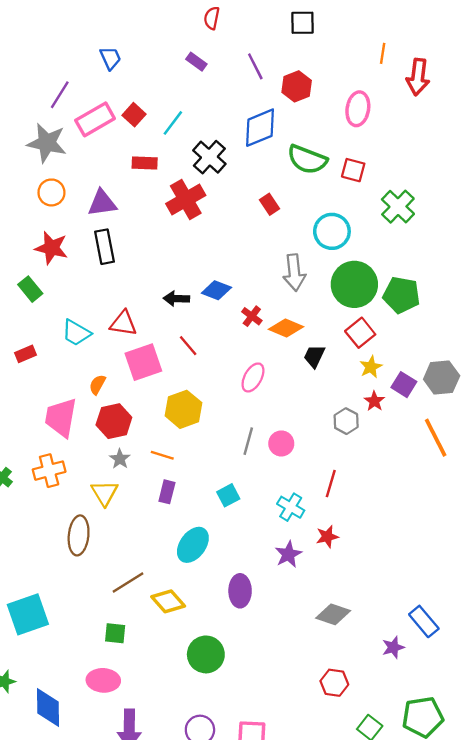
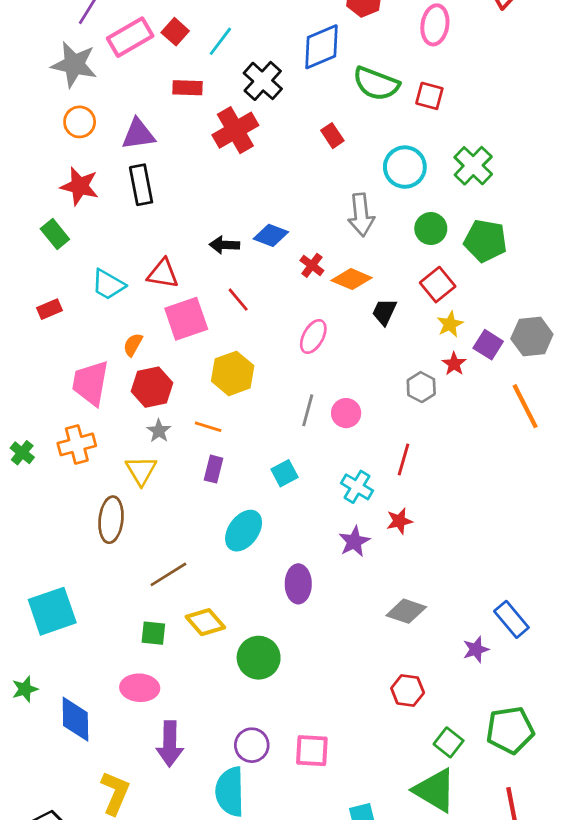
green cross: (398, 207) -> (473, 166), moved
green circle: (354, 284) -> (431, 229), size x0.6
yellow diamond: (168, 601) -> (205, 622), moved

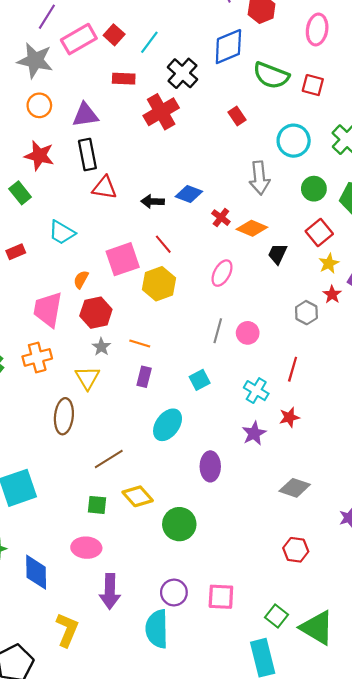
red triangle: (163, 274) -> (104, 188), moved
yellow hexagon: (233, 373) -> (159, 284), moved
green square: (449, 742) -> (276, 616), moved

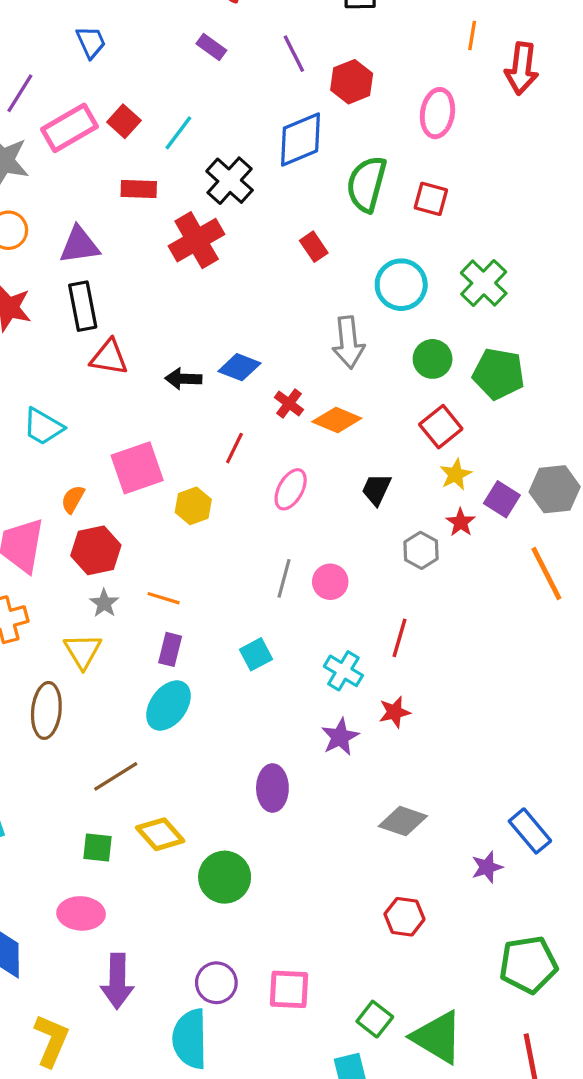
green semicircle: (271, 75) -> (367, 184), turned 84
red line: (163, 244) -> (234, 448), moved, turned 66
black trapezoid: (278, 254) -> (376, 489), moved
yellow hexagon: (159, 284) -> (193, 506), size x0.7
cyan ellipse: (168, 425) -> (168, 706), moved

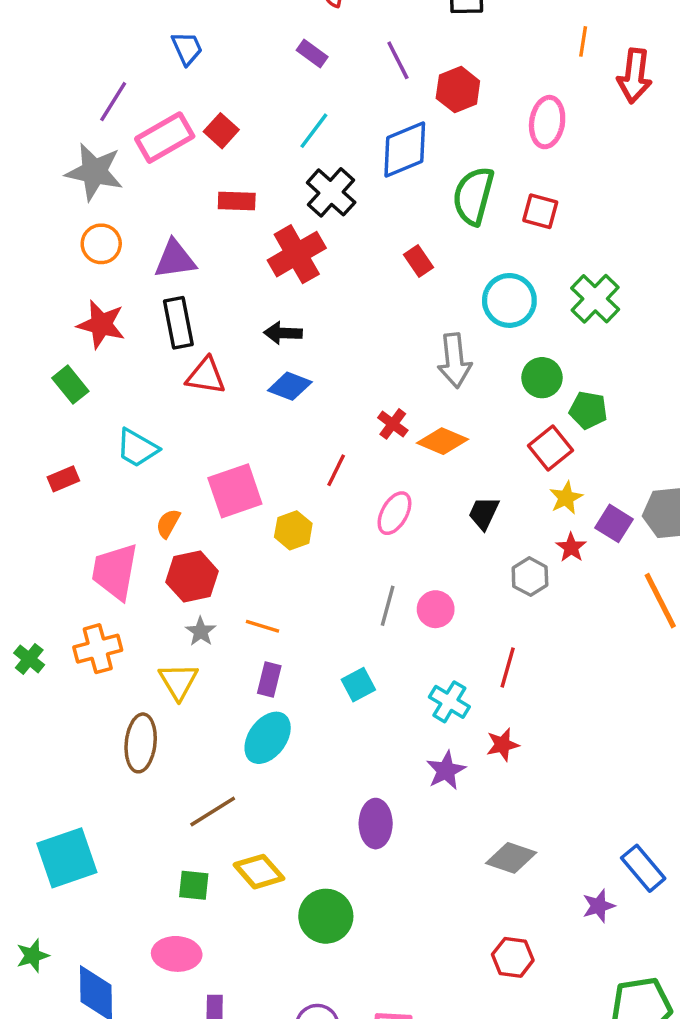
cyan line: (178, 133) -> (314, 131), moved
blue diamond: (239, 367) -> (290, 386), moved
green pentagon: (499, 374) -> (588, 410), moved, size x0.7
black arrow: (183, 379) -> (283, 333), moved

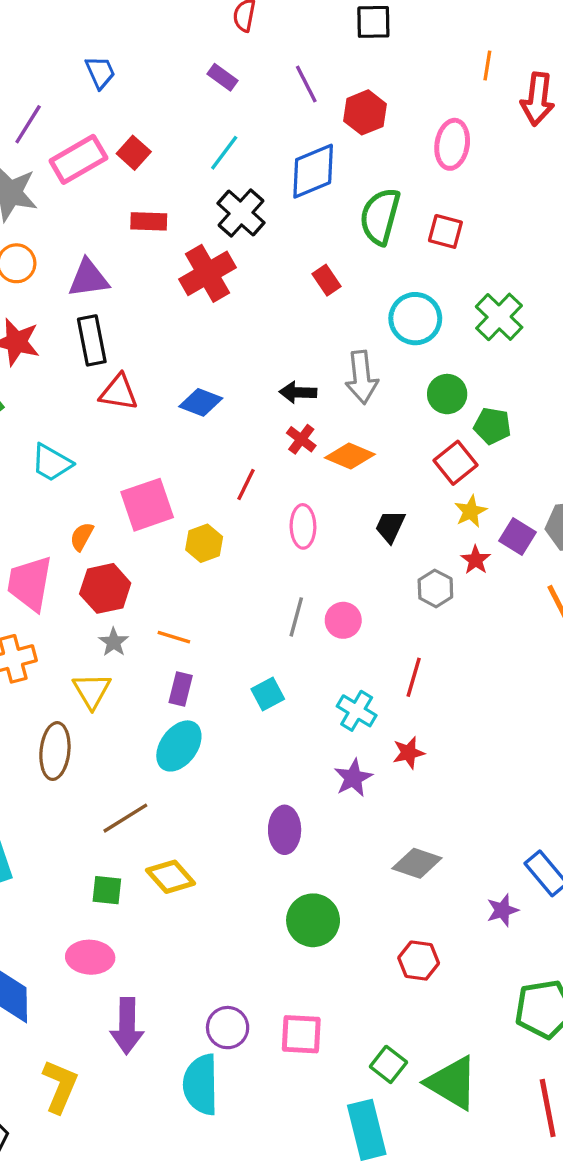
black arrow: (283, 333) -> (298, 392), moved
pink ellipse: (394, 513) -> (303, 526), turned -30
green circle: (326, 916) -> (313, 920), moved

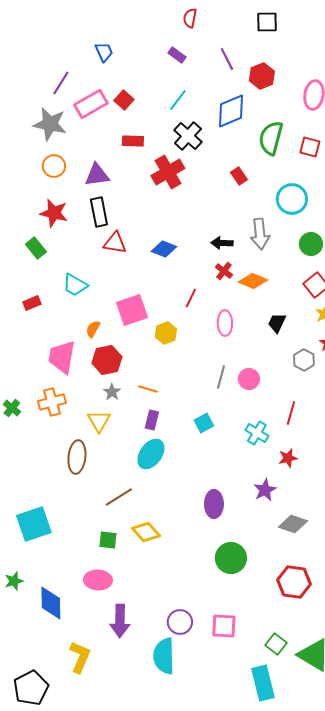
purple star: (353, 778) -> (265, 490), moved
red hexagon: (419, 961) -> (294, 582), size x1.4

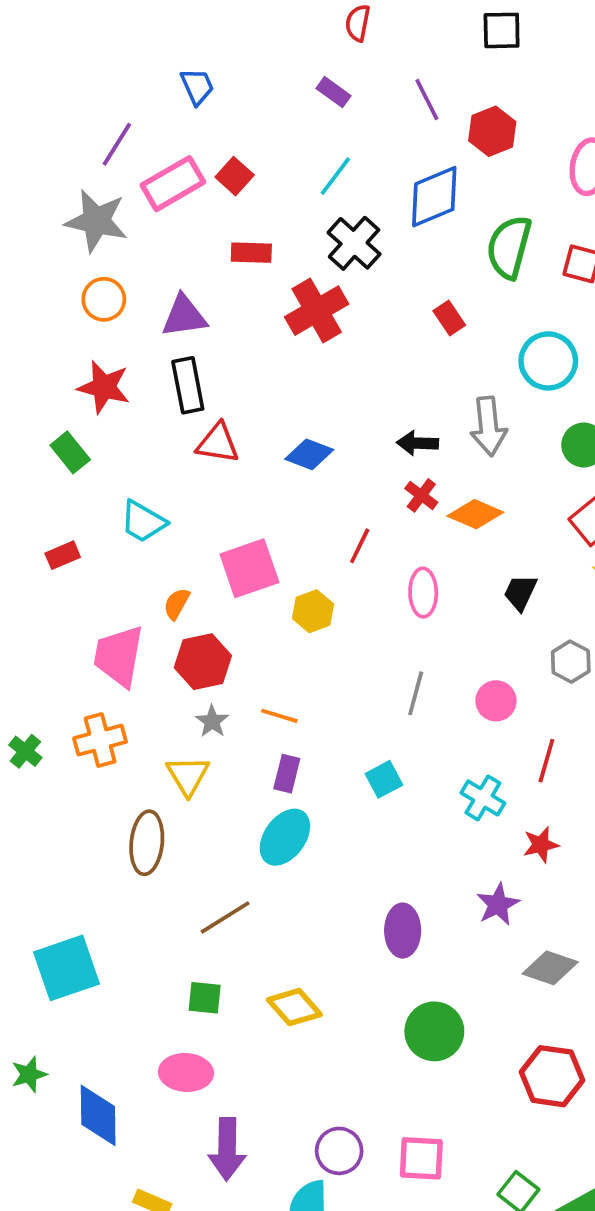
pink circle: (249, 379) -> (496, 701), moved
yellow diamond: (146, 532) -> (294, 1007), moved

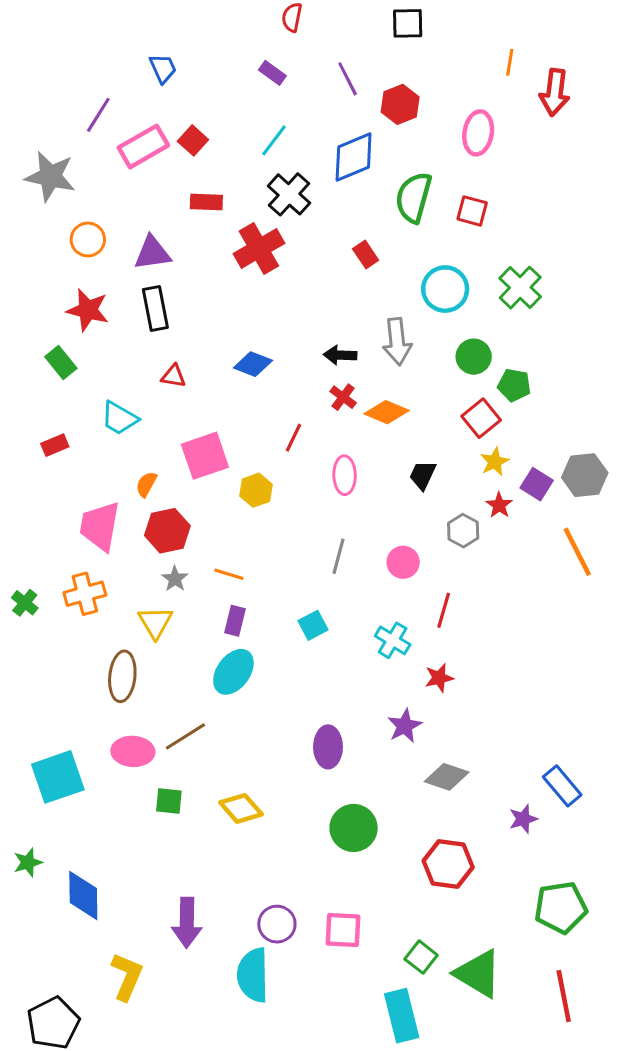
gray star: (96, 221) -> (50, 176), moved
red triangle: (218, 443) -> (173, 376), moved, size x0.7
pink ellipse: (186, 1072) -> (133, 751), moved

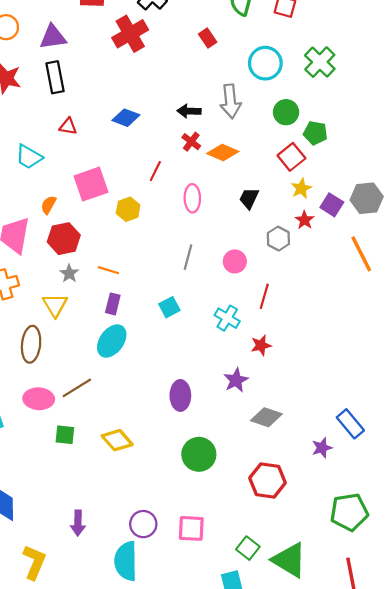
purple arrow: (187, 923) -> (78, 523), size x0.7

